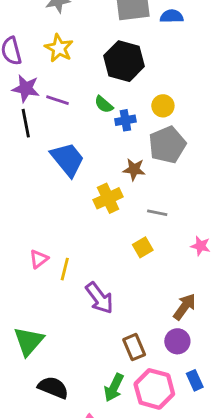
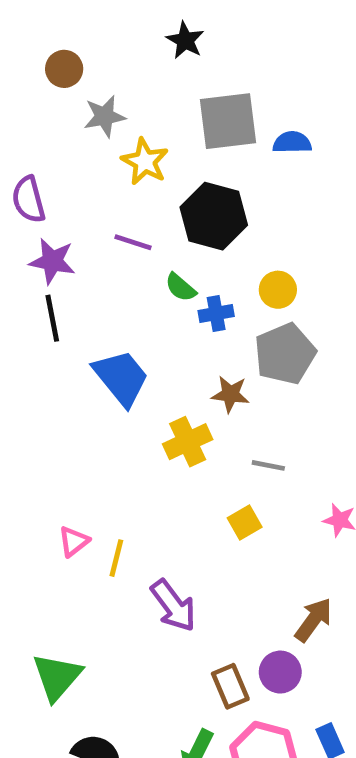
yellow star: (59, 48) -> (145, 161), moved
purple line: (58, 100) -> (133, 242), moved
purple circle: (177, 341) -> (280, 672), moved

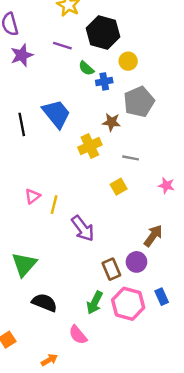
purple star: (52, 261) -> (22, 55), turned -30
yellow circle: (278, 290) -> (128, 61), moved
black line: (52, 318) -> (22, 124), moved

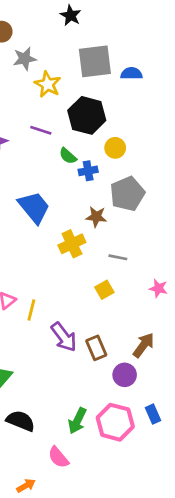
brown rectangle: (111, 269) -> (96, 348), moved

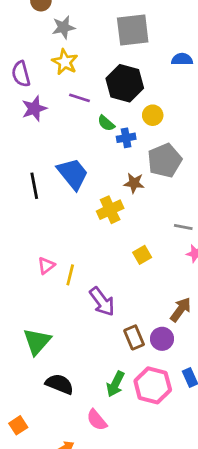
blue semicircle: (131, 74) -> (182, 59), moved
yellow star: (48, 84) -> (65, 62), moved
gray line: (118, 257) -> (183, 227), moved
brown rectangle: (96, 348) -> (134, 337), moved

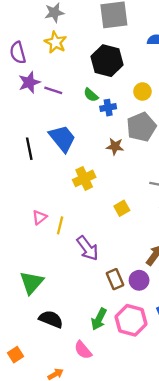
purple line: (79, 98) -> (53, 90), moved
yellow circle: (153, 115) -> (142, 92), moved
yellow cross: (110, 210) -> (84, 178), moved

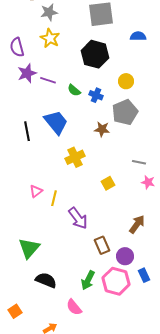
green semicircle: (91, 95) -> (74, 90), moved
blue cross: (108, 108) -> (96, 95), turned 32
purple circle: (139, 280) -> (125, 256), moved

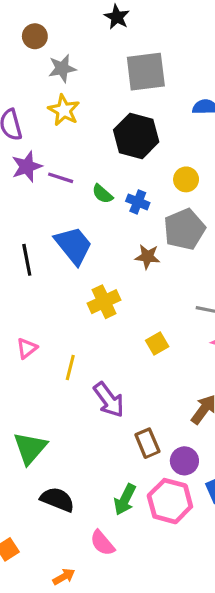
pink triangle: (36, 191) -> (27, 348), moved

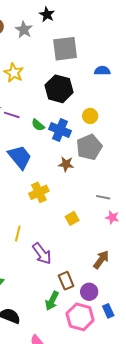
gray star: (62, 68) -> (24, 30), moved, turned -30
blue cross: (138, 202) -> (60, 130), size x1.5
green arrow: (125, 499) -> (52, 301), moved

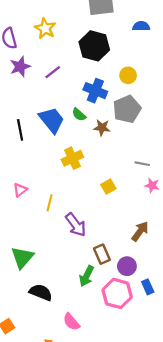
purple line: (12, 115) -> (53, 72), moved, turned -56
green semicircle: (38, 125) -> (79, 115), moved

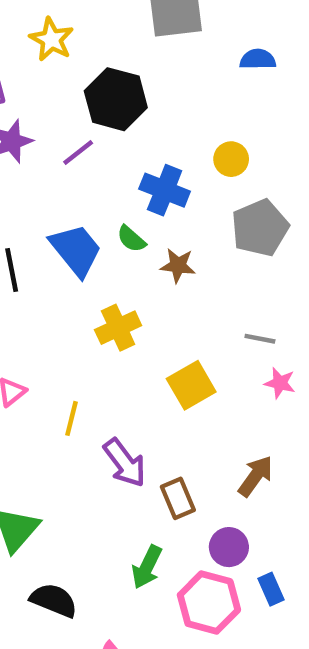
yellow star: (45, 28) -> (52, 39), moved
black hexagon: (94, 46) -> (116, 99), moved
gray pentagon: (127, 109) -> (260, 228), moved
yellow square: (108, 187) -> (191, 385), size x1.5
brown rectangle: (102, 254) -> (178, 498), moved

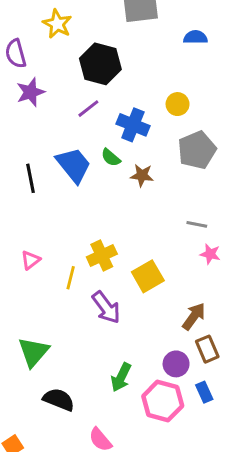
purple line: (78, 152) -> (88, 109), moved
yellow cross: (118, 328) -> (102, 256), moved
yellow square: (191, 385) -> (148, 276), moved
brown rectangle: (178, 498) -> (207, 349), moved

